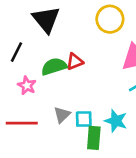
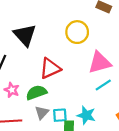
red triangle: (75, 62) -> (50, 68), size x1.5
green semicircle: (54, 67) -> (36, 93), moved

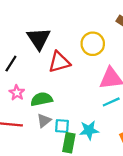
red triangle: (50, 68) -> (59, 62), moved
cyan star: (86, 115) -> (89, 130), turned -30

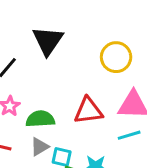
red triangle: (59, 62) -> (88, 111), moved

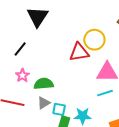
black triangle: (48, 41) -> (37, 17), moved
red triangle: (88, 111) -> (79, 52), moved

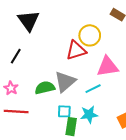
pink star: (22, 75) -> (11, 88), moved
cyan line: (105, 93) -> (93, 89), moved
gray triangle: (44, 103) -> (65, 82), moved, size x1.6

